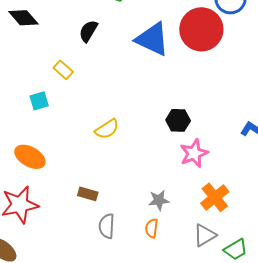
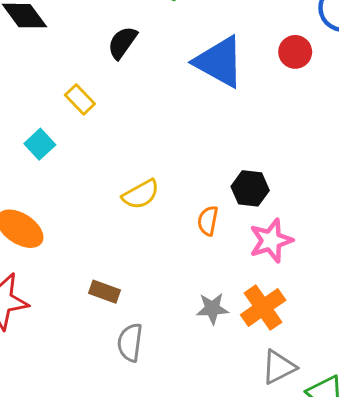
red circle: (201, 29) -> (295, 52), size x0.5
cyan square: (39, 101) -> (40, 144), turned -30
orange cross: (215, 197) -> (263, 308), moved
orange semicircle: (152, 228) -> (208, 221), moved

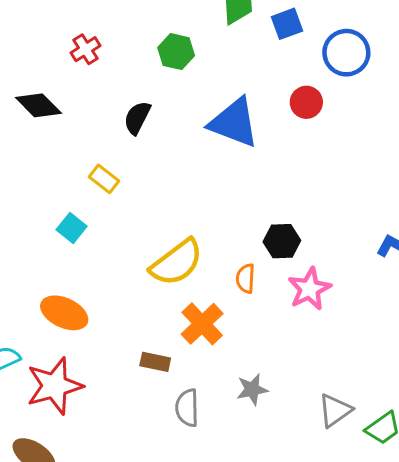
yellow semicircle: (141, 194) -> (177, 262), size x1.5
orange cross: (263, 308) -> (202, 324), moved
gray star: (212, 309) -> (252, 389), moved

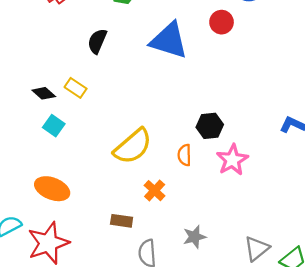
black diamond: (38, 105) -> (44, 93), moved, size x0.7
orange cross: (202, 324) -> (155, 191), size x0.7

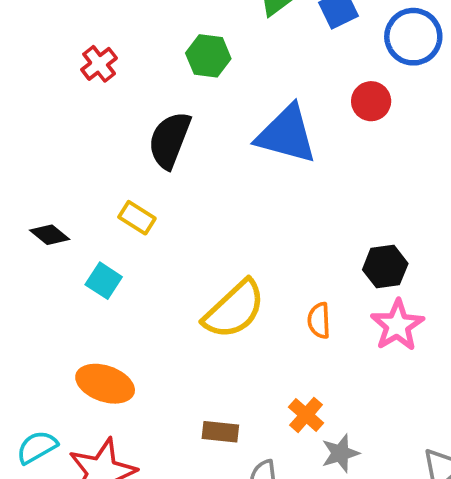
black semicircle: (97, 41) -> (170, 140), size x1.4
black diamond: (44, 93) -> (50, 235), moved
black hexagon: (210, 126) -> (385, 267), moved
orange cross: (155, 191) -> (306, 415), moved

